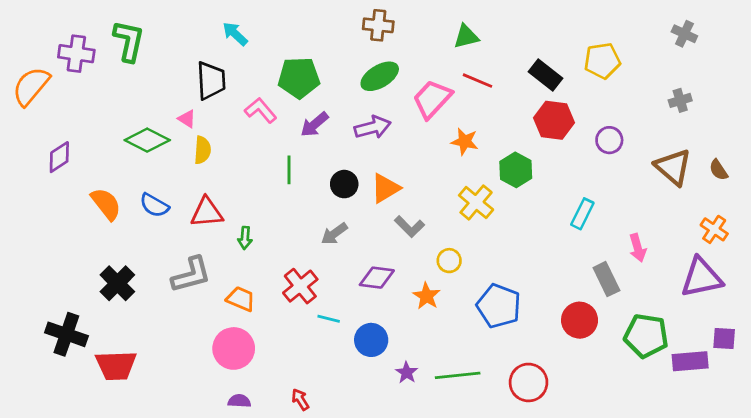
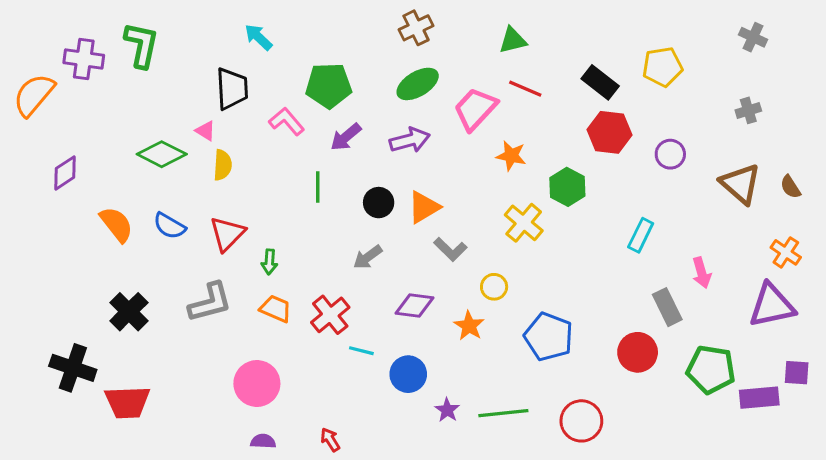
brown cross: (378, 25) -> (416, 28), turned -32
red triangle: (207, 212) -> (227, 234), turned -40
orange trapezoid: (241, 299) -> (276, 309), moved

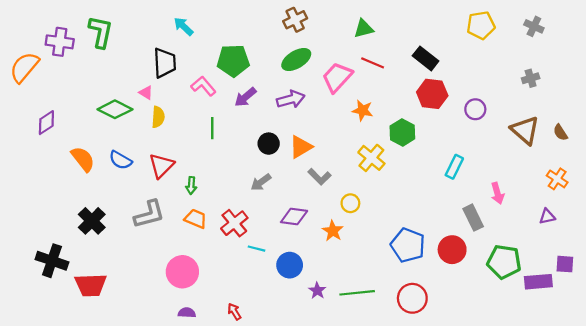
yellow pentagon: (663, 67) -> (481, 25), moved
green line: (318, 187) -> (212, 128), moved
purple triangle: (772, 305) -> (547, 216), size x0.5
blue pentagon: (549, 337) -> (408, 245), moved

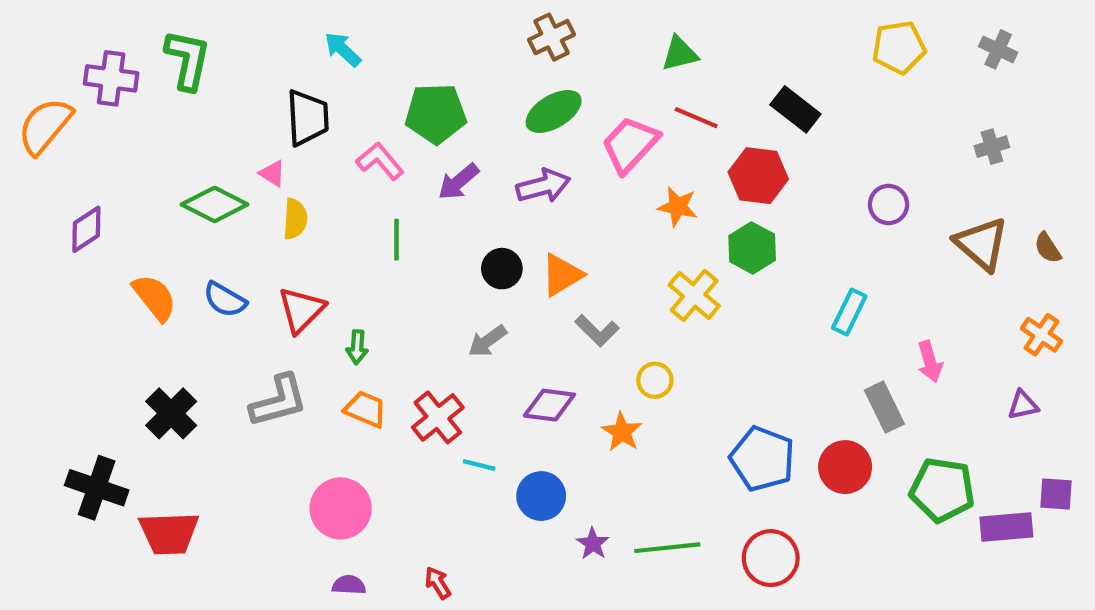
red hexagon: (432, 94) -> (758, 176), moved

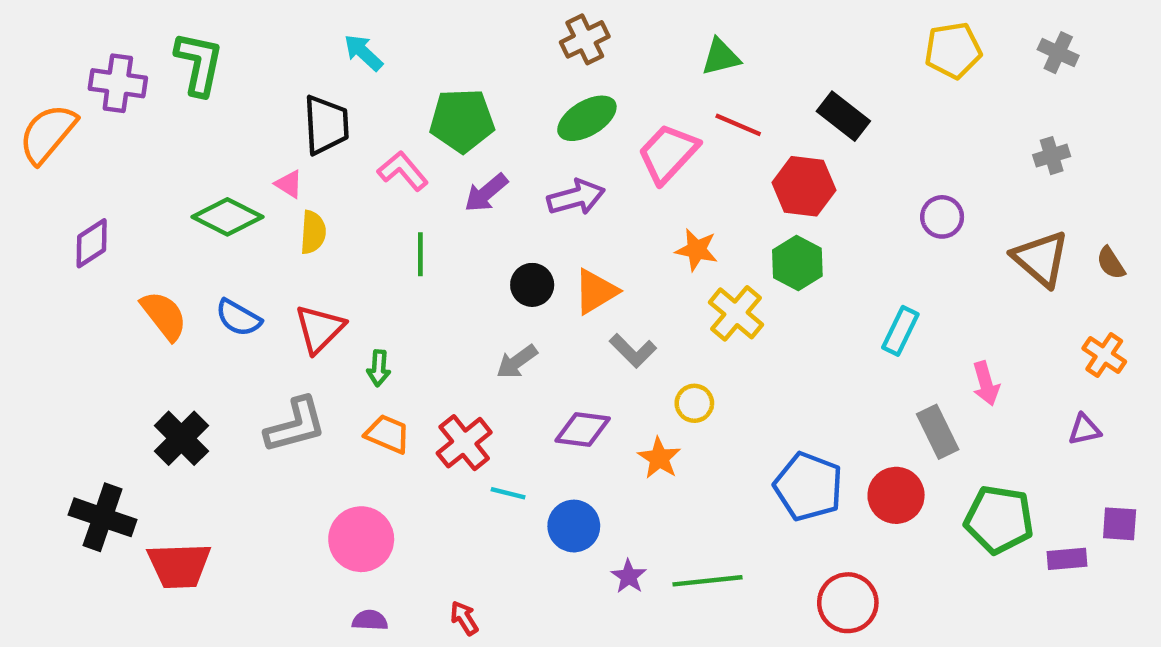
orange star: (678, 207) -> (697, 250), moved
purple rectangle: (1006, 527) -> (1067, 559), size x0.7
red circle: (771, 558) -> (848, 603), moved

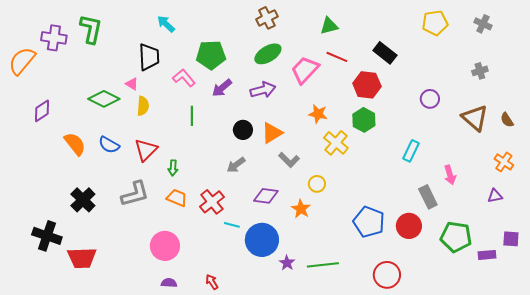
blue circle: (574, 526) -> (262, 240), size x1.4

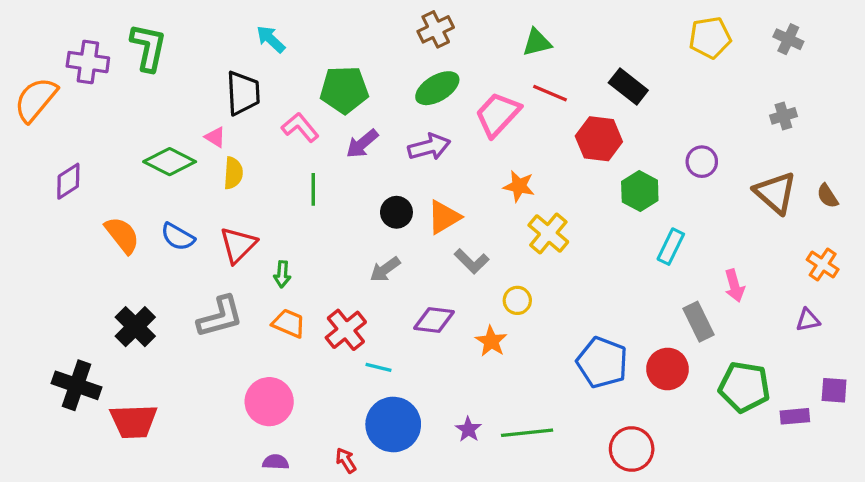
green hexagon: (364, 120) -> (640, 191), moved
blue circle: (262, 240) -> (393, 424), moved

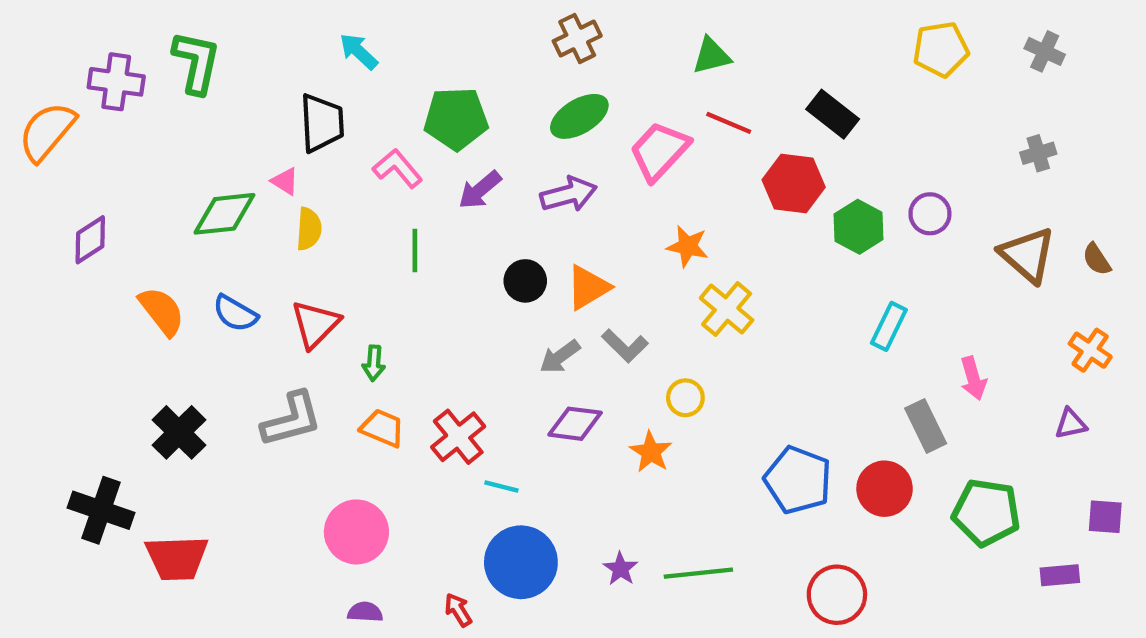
green diamond: (170, 162) -> (224, 214), turned -33
green hexagon: (640, 191) -> (859, 227), moved
gray arrow: (385, 269) -> (560, 357), moved
purple rectangle: (795, 416) -> (1060, 575), moved

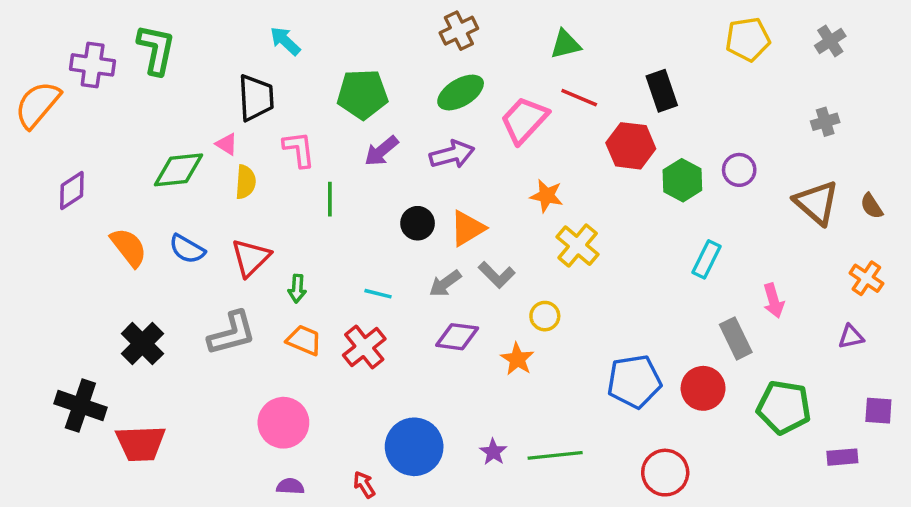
gray cross: (1045, 51) -> (830, 41), turned 32
black rectangle: (833, 114) -> (662, 91), turned 33
pink L-shape: (398, 168) -> (299, 149), moved, turned 33
blue pentagon: (798, 480) -> (634, 381), turned -30
cyan line: (501, 486) -> (378, 294), moved

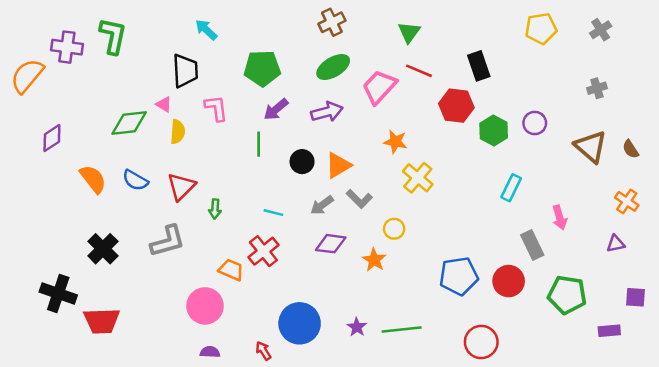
green triangle: (565, 44) -> (409, 32), turned -40
green line: (330, 199) -> (259, 144), moved
orange trapezoid: (304, 340) -> (231, 270), moved

